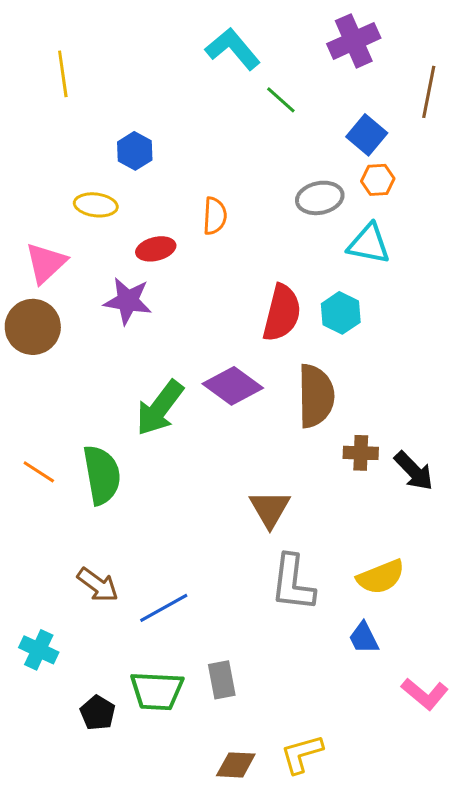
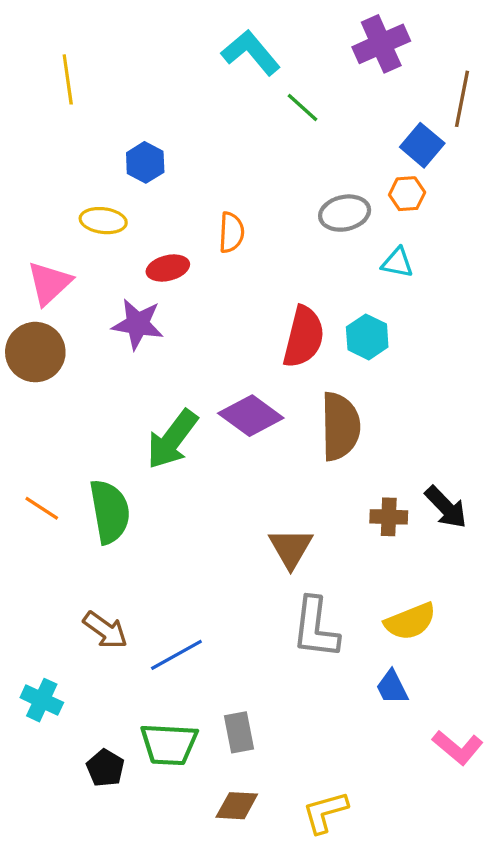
blue square: (367, 135) -> (422, 145), moved
cyan triangle: (369, 244) -> (397, 263), size x0.7
brown cross: (361, 453) -> (389, 517), moved
brown diamond: (236, 765) -> (237, 806), moved

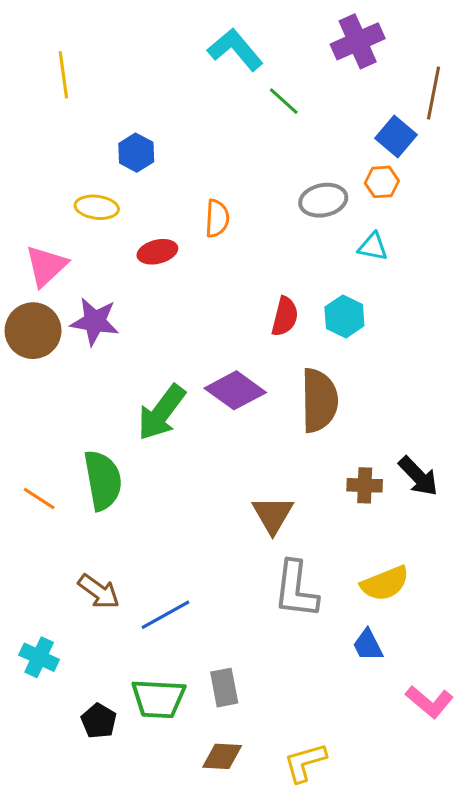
purple star: (138, 324) -> (95, 322), moved
red semicircle: (304, 337) -> (285, 316), size x0.7
orange line: (42, 508) -> (39, 498), moved

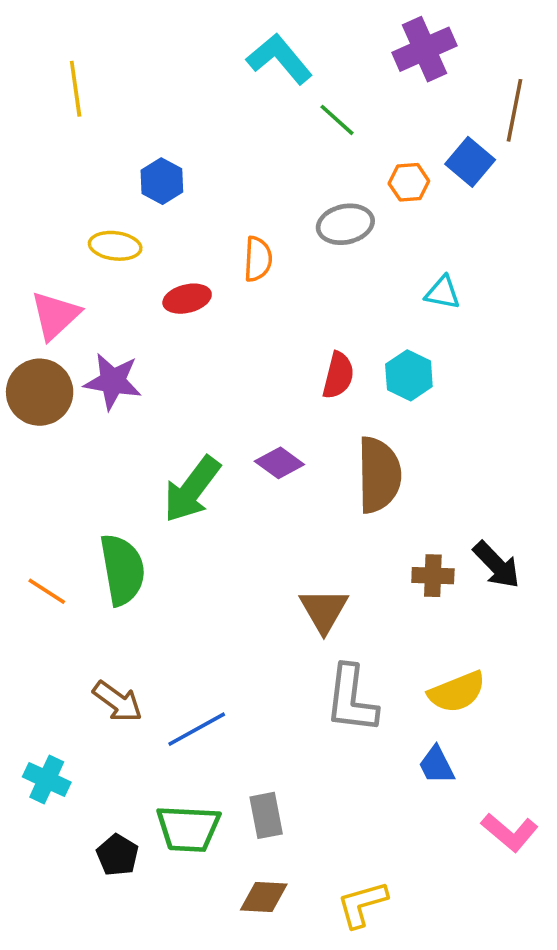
orange hexagon: (382, 182) -> (409, 182), moved
gray ellipse: (323, 200) -> (345, 224), moved
purple diamond: (235, 390) -> (279, 463), size x0.7

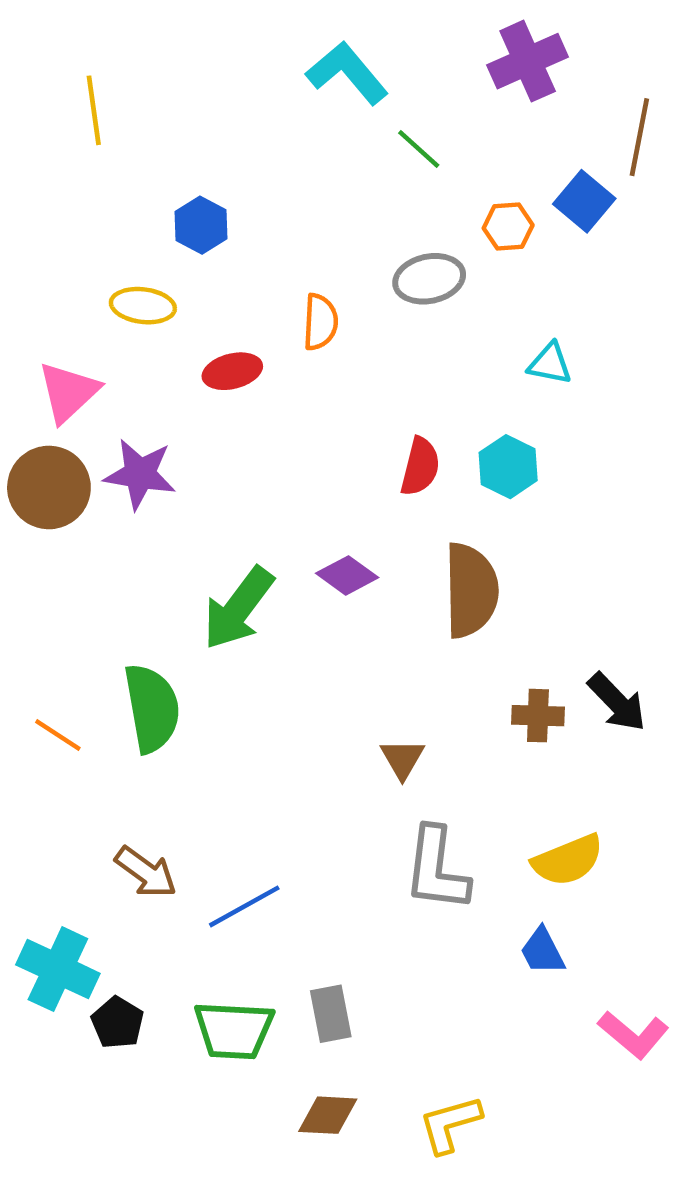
brown triangle: (324, 610) -> (402, 759), size x0.7
cyan cross: (47, 779) -> (58, 969), size x1.4
black pentagon: (118, 855) -> (118, 1023), moved

